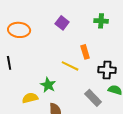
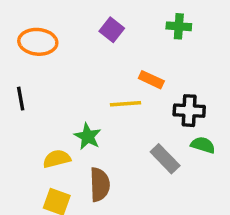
orange rectangle: (85, 52) -> (151, 80), turned -48
yellow line: (70, 66) -> (126, 104), turned -30

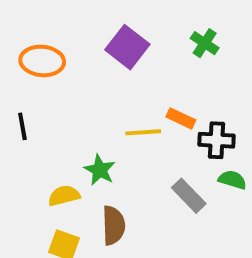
green cross: (179, 26) -> (205, 43), turned 30
purple square: (112, 30) -> (127, 47), size x1.5
orange rectangle: (151, 80) -> (181, 118), moved

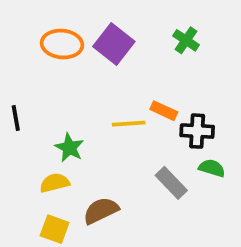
orange ellipse: (42, 61) -> (62, 44), moved
green star: (100, 170) -> (69, 148), moved
brown semicircle: (114, 225) -> (101, 211), turned -114

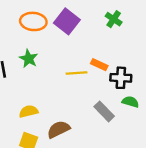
green star: (69, 148) -> (29, 59), moved

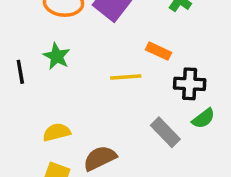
orange rectangle: (99, 65) -> (159, 51), moved
green semicircle: (130, 102) -> (203, 118), turned 126

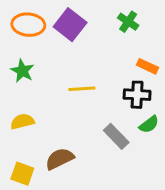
orange rectangle: (159, 51) -> (147, 66), moved
yellow semicircle: (57, 132) -> (22, 121), moved

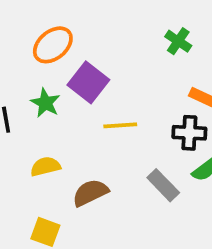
orange ellipse: (28, 25) -> (53, 45), turned -44
purple square: (70, 25) -> (88, 82), moved
brown semicircle: (60, 159) -> (90, 193), moved

